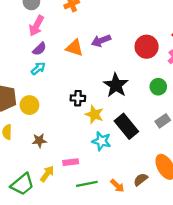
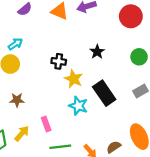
cyan arrow: (38, 68) -> (15, 44), moved
black star: (116, 85) -> (97, 52), size x0.6
pink rectangle: (71, 162) -> (46, 124), turned 72

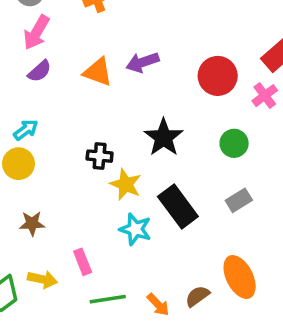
black star: (97, 52) -> (164, 137), size x1.5
yellow arrow: (22, 133) -> (42, 279), turned 63

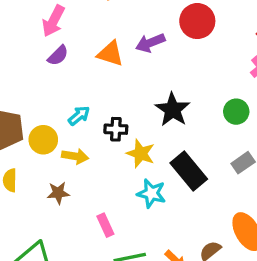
red circle: (218, 76) -> (197, 21), moved
cyan arrow: (26, 130) -> (79, 116), moved
yellow arrow: (42, 279) -> (75, 156), moved

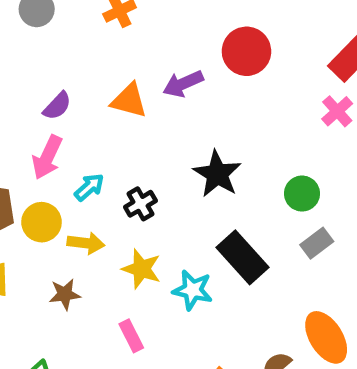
pink arrow: (53, 21) -> (47, 157), moved
green circle: (236, 112) -> (302, 194), moved
black cross: (116, 129) -> (140, 204), turned -30
yellow star: (141, 154) -> (141, 269), moved

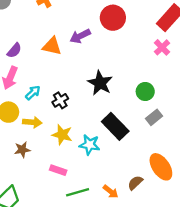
pink rectangle: (131, 336) -> (58, 170), turned -42

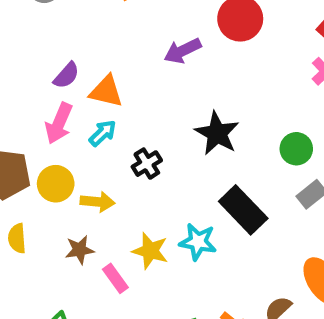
orange triangle: (52, 46) -> (106, 91), moved
cyan arrow: (33, 93) -> (103, 133), moved
yellow star: (62, 135) -> (150, 251), moved
pink rectangle: (58, 170) -> (115, 278), moved, turned 35

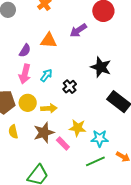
orange triangle: (106, 91) -> (49, 40), moved
cyan star: (198, 242) -> (100, 138), moved
brown star: (80, 250) -> (44, 133), size x1.5

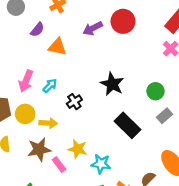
purple arrow: (78, 30) -> (93, 28), moved
purple semicircle: (25, 51) -> (37, 30), moved

